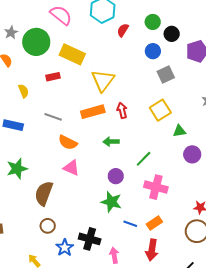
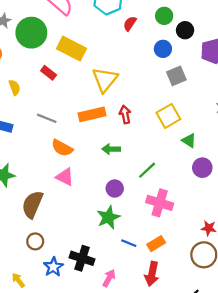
red rectangle: (53, 77) -> (49, 73), turned 48
green triangle: (179, 131) -> (189, 141), turned 40
green star: (111, 202) -> (108, 217), turned 30
pink arrow: (114, 255) -> (109, 278), turned 35

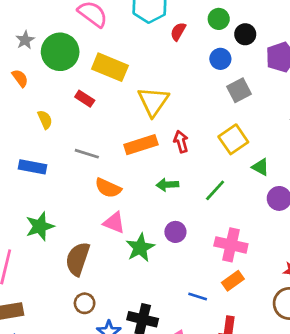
green line: (147, 170) -> (215, 190), moved
green star: (108, 217) -> (140, 248), moved
orange rectangle: (156, 244) -> (233, 281), moved

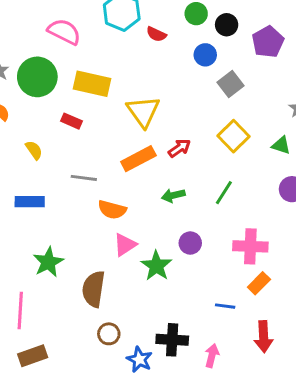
red semicircle: (178, 32) -> (156, 34), turned -84
red arrow: (181, 142) -> (179, 148), turned 80
green triangle: (260, 167) -> (281, 145), moved
pink triangle: (114, 223) -> (125, 245), turned -45

